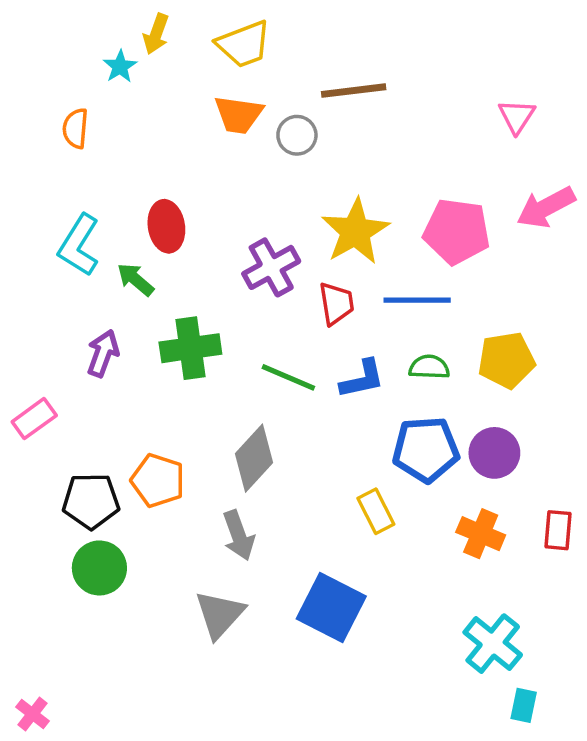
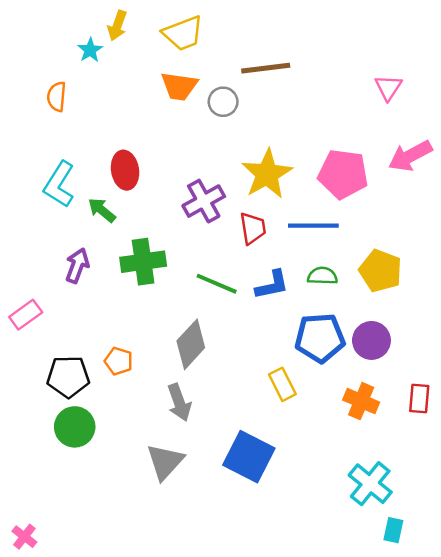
yellow pentagon: (506, 360) -> (381, 271), turned 30
orange pentagon: (158, 480) -> (119, 361), size x0.7

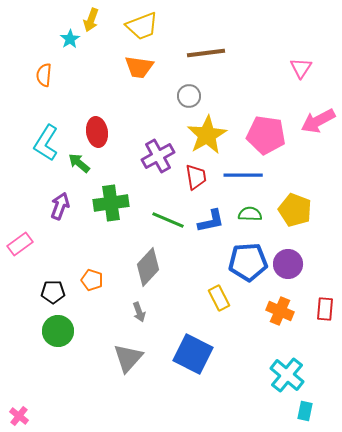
gray circle: (223, 102) -> (189, 96), moved
black pentagon: (68, 377) -> (53, 292), size x0.7
gray arrow: (179, 402) -> (139, 312), size x0.7

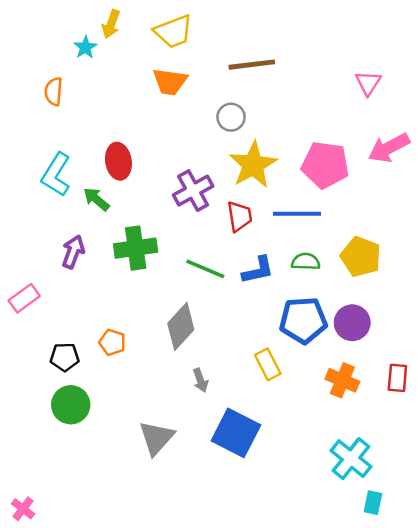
gray arrow: (139, 312) -> (200, 380), moved

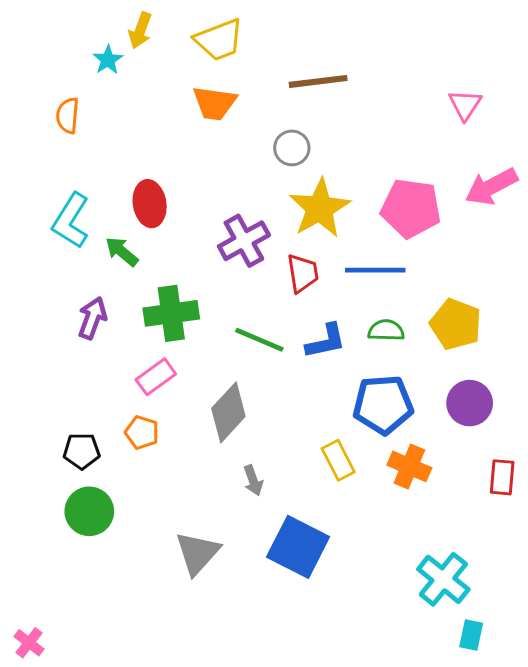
pink rectangle: (24, 298) -> (156, 377), moved
purple circle: (352, 323) -> (470, 403), moved
orange cross: (342, 380) -> (409, 466), moved

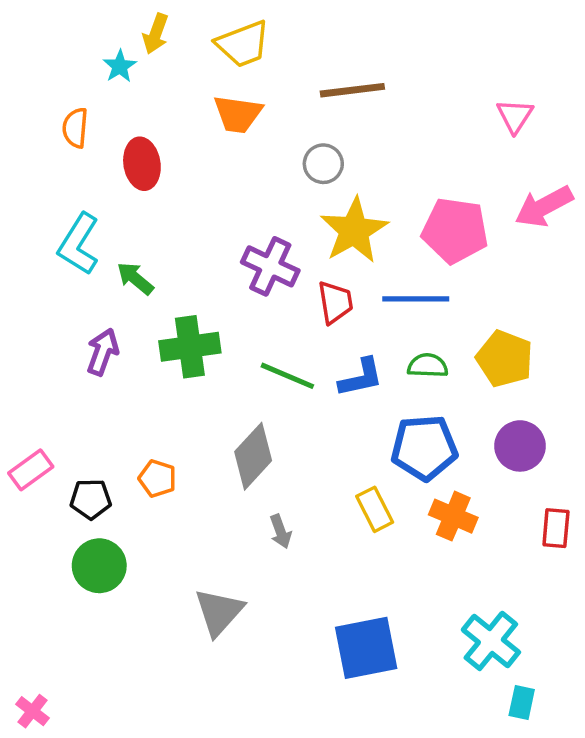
red ellipse: (150, 204) -> (142, 164), moved
purple cross: (244, 241) -> (270, 266), turned -36
pink rectangle: (156, 377) -> (31, 470), moved
blue square: (298, 547) -> (366, 648), moved, turned -38

